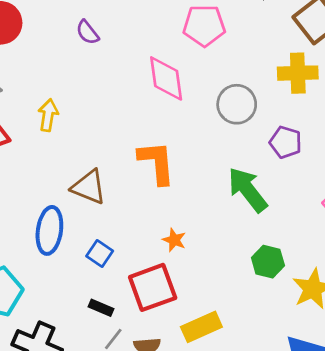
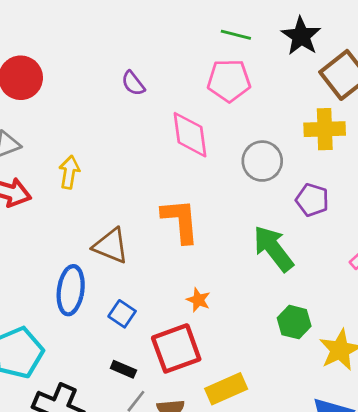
purple semicircle: (87, 32) -> (133, 83), moved

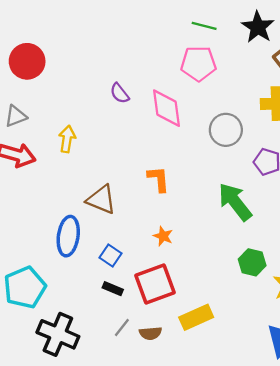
purple semicircle: (133, 83) -> (120, 93), moved
orange L-shape: (180, 221) -> (158, 179), size x0.7
orange star: (198, 300) -> (163, 236), moved
black rectangle: (123, 369) -> (113, 289), moved

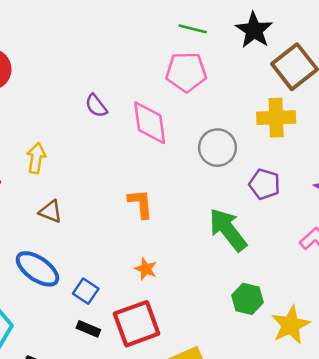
brown triangle: (101, 200) -> (51, 211), moved, size x0.7
blue ellipse: (68, 236) -> (37, 269), turned -63

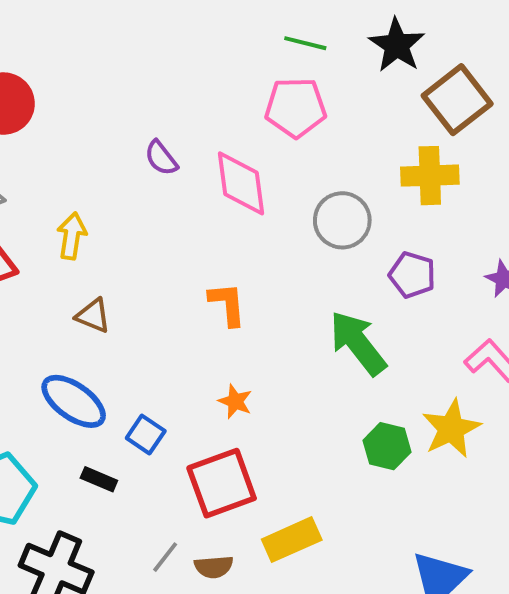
yellow star: (291, 325) -> (451, 429), moved
black rectangle: (88, 329) -> (99, 479), moved

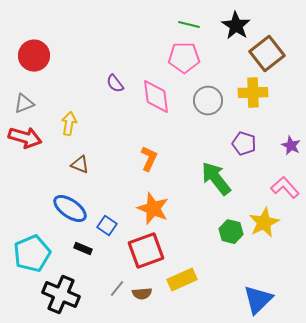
gray circle: (342, 220) -> (208, 101), moved
orange L-shape: (227, 304) -> (149, 159), turned 30
orange star: (235, 401) -> (153, 209), size x1.8

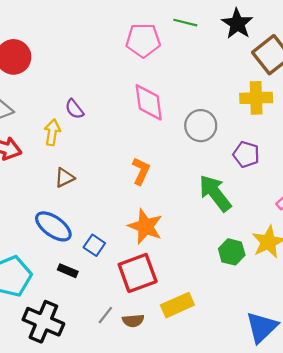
pink pentagon: (184, 58) -> (143, 40), moved
purple semicircle: (115, 84) -> (74, 109), moved
gray circle: (208, 101) -> (201, 126), moved
brown triangle: (80, 165) -> (64, 178), turned -48

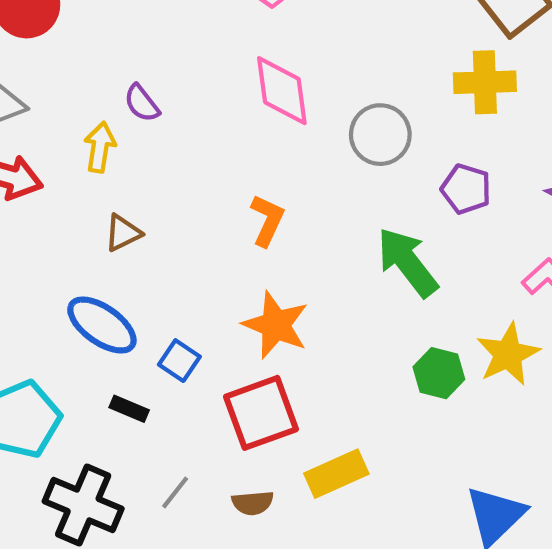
gray line: (105, 315) -> (175, 492), moved

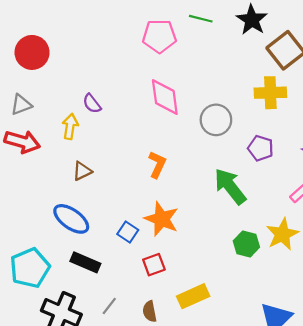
blue square: (179, 361) -> (128, 232), moved
black rectangle: (129, 409) -> (85, 262), size x1.5
red square: (261, 413) -> (154, 265), size x0.6
brown semicircle: (253, 503) -> (150, 311), turned 84

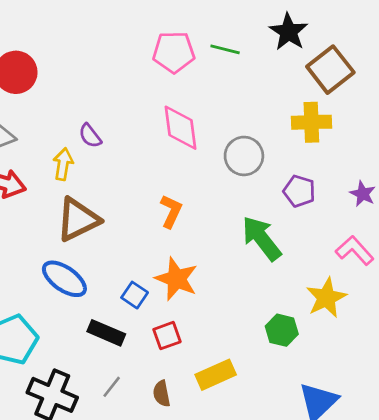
green line: (201, 19) -> (225, 49), moved
brown triangle: (82, 171) -> (78, 219), size x1.8
green hexagon: (246, 244) -> (282, 330), moved
black rectangle: (85, 262) -> (106, 333), moved

